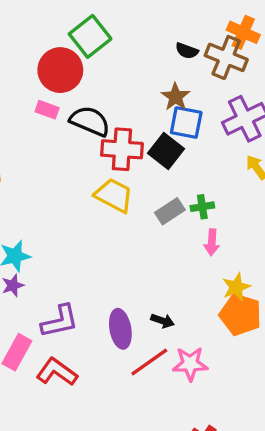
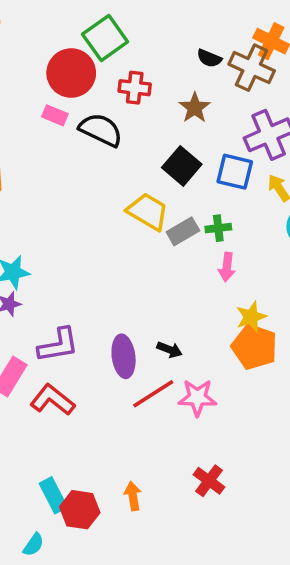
blue square: (186, 123) -> (235, 172), moved
red cross: (122, 149) -> (135, 88), moved, size x0.7
yellow trapezoid: (114, 195) -> (148, 212), moved

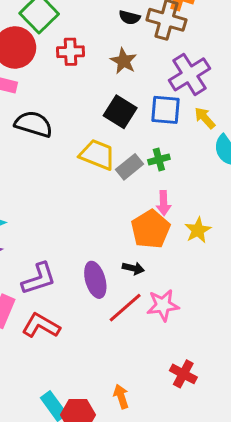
black semicircle: (101, 130) -> (34, 124), moved
pink arrow: (227, 267) -> (164, 203), moved
orange pentagon: (254, 347) -> (151, 229), moved, turned 30

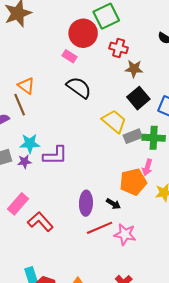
brown star: (124, 61) -> (134, 69), moved, turned 30
green cross: (159, 160) -> (154, 138), size x1.5
purple L-shape: (39, 279) -> (55, 155), moved

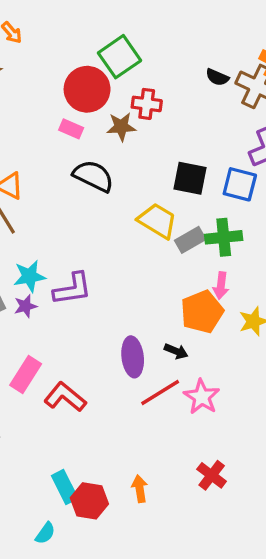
brown star: (134, 69) -> (121, 127), moved
black square: (138, 98) -> (190, 178), turned -30
pink star: (125, 234) -> (202, 397), turned 30

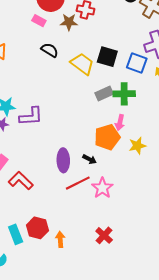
black semicircle: (93, 176) -> (50, 50), size x0.7
yellow trapezoid: (157, 221) -> (82, 64), moved
red hexagon: (89, 501) -> (37, 228), moved

